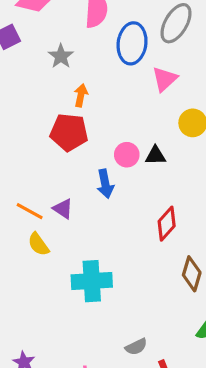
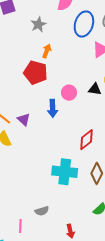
black triangle: (155, 156) -> (95, 89), moved
cyan cross: (92, 281) -> (65, 172), moved
gray semicircle: (136, 347) -> (42, 211), moved

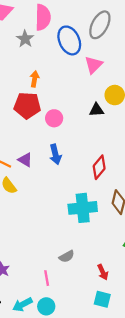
blue ellipse: (84, 24) -> (69, 40), turned -30
gray star: (38, 25) -> (25, 39), moved
pink circle: (69, 93) -> (54, 118), moved
blue arrow: (53, 108) -> (55, 154), moved

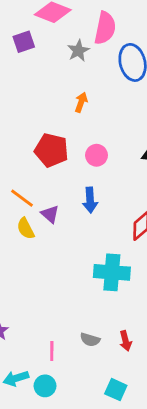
red pentagon: (27, 105) -> (52, 150), moved
purple triangle: (25, 160) -> (50, 214), moved
gray semicircle: (67, 256) -> (90, 340), moved, turned 35
red arrow: (103, 272) -> (126, 341), moved

